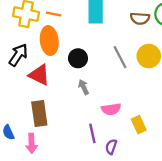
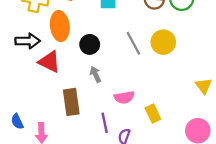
black arrow: (18, 55) -> (28, 41), turned 55
brown rectangle: (39, 114) -> (71, 102), moved

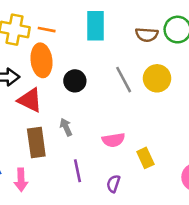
gray arrow: (95, 74) -> (66, 127), moved
brown rectangle: (71, 102) -> (36, 143), moved
purple line: (105, 123) -> (77, 171), moved

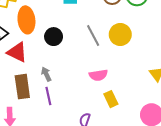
pink semicircle: (113, 140) -> (98, 75), moved
purple line: (77, 171) -> (48, 96), moved

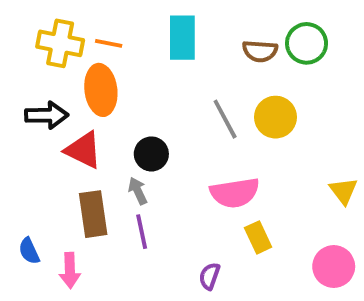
black circle: (54, 37) -> (151, 154), moved
pink semicircle: (98, 75) -> (235, 193), size x1.4

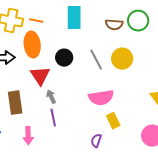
red triangle: (83, 150) -> (40, 76), moved, turned 30
black circle: (151, 154) -> (64, 58), moved
brown rectangle: (93, 214) -> (15, 103), moved
pink arrow: (70, 270) -> (28, 136), moved
purple semicircle: (210, 276) -> (96, 141), moved

